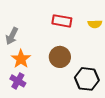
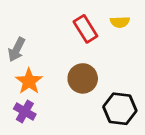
red rectangle: (62, 21) -> (85, 29), turned 48
yellow semicircle: (95, 24) -> (120, 22), moved

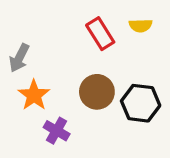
black hexagon: (120, 109) -> (141, 103), moved
purple cross: (25, 112) -> (57, 131), moved

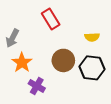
yellow semicircle: (141, 26) -> (92, 37), moved
red rectangle: (100, 34) -> (51, 19), moved

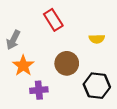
black hexagon: (92, 68) -> (97, 86), moved
purple cross: (37, 86) -> (39, 90), turned -35

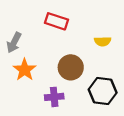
red rectangle: (53, 20) -> (57, 21), turned -40
purple cross: (39, 90) -> (54, 97), moved

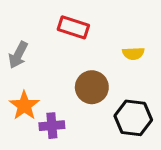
orange star: (25, 70) -> (24, 106), moved
purple cross: (54, 97) -> (52, 126), moved

